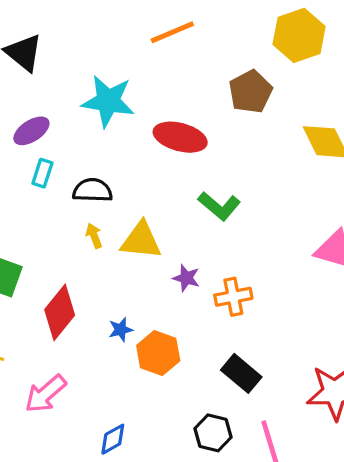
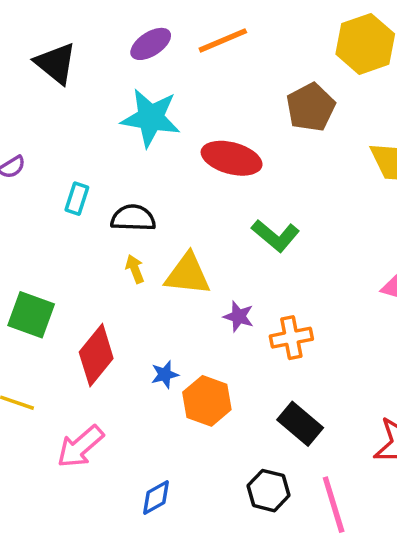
purple ellipse: (31, 131) -> (151, 44), moved

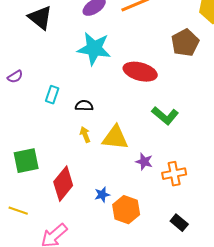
black semicircle: (133, 218) -> (84, 106), size x0.7
green square: (31, 315) -> (26, 161), turned -32
black rectangle: (300, 424) -> (179, 223), size x0.7

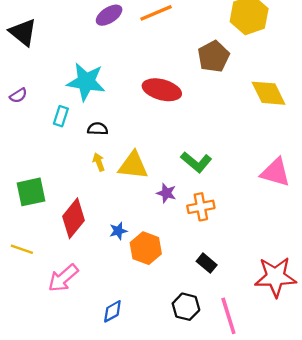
black triangle: (40, 18) -> (23, 32), moved
cyan star: (94, 49) -> (86, 82), moved
green L-shape: (165, 116) -> (196, 162), moved

